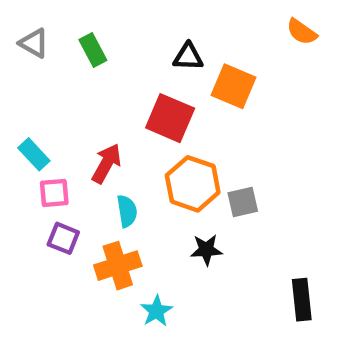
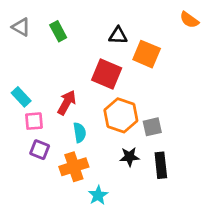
black rectangle: (302, 300) -> (161, 165), moved

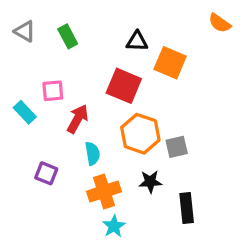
pink square: (34, 121) -> (53, 91), moved
black rectangle: (161, 165) -> (187, 208), moved
orange cross: (74, 167) -> (104, 192), moved

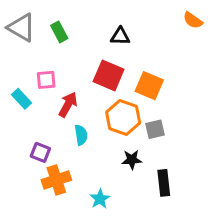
gray triangle: (25, 31) -> (22, 28), size x1.5
orange square: (170, 63) -> (149, 86), moved
orange cross: (104, 192) -> (56, 180), moved

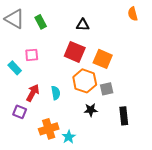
orange semicircle: (193, 20) -> (133, 14), turned 40
red arrow: (68, 104) -> (33, 93), moved
purple square: (40, 152) -> (20, 112), moved
orange cross: (56, 180) -> (49, 129), moved
black rectangle: (164, 183) -> (124, 116), moved

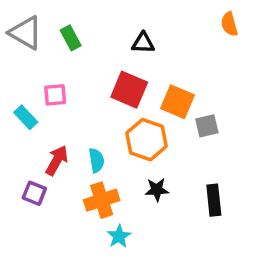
gray square: (107, 89) -> (207, 126), moved
orange cross: (49, 129) -> (102, 200), moved

